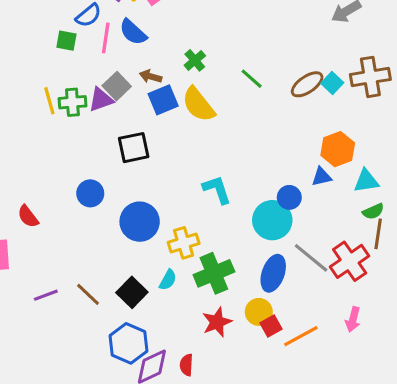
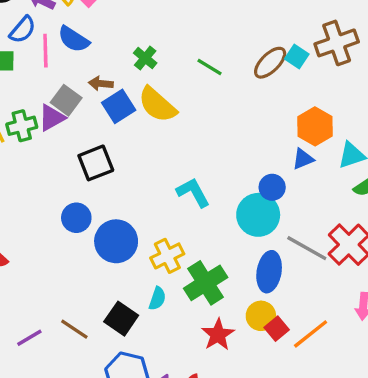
blue circle: (90, 193) -> (76, 218), moved

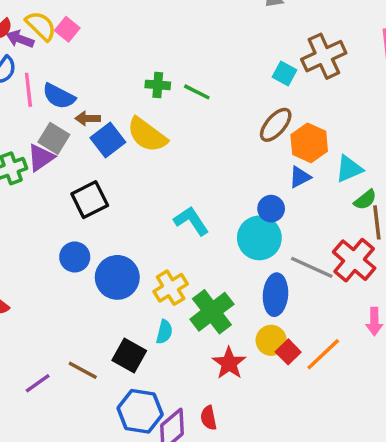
blue semicircle: (74, 39) -> (59, 96), moved
green cross: (145, 58) -> (158, 85), moved, turned -30
brown ellipse: (270, 63) -> (276, 125), moved

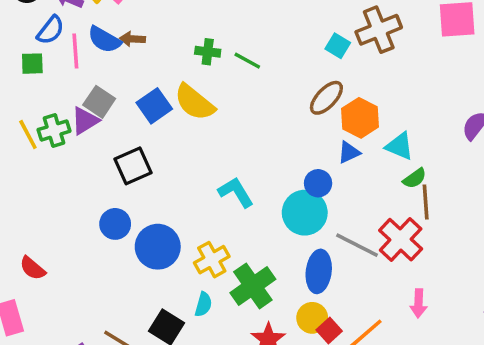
blue semicircle: (59, 96) -> (104, 40), moved
brown arrow: (88, 118) -> (132, 39), moved
cyan triangle: (349, 169) -> (399, 146), turned 44

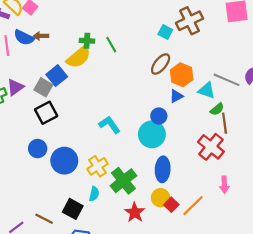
green line: (247, 61) -> (111, 45), turned 35
gray square: (99, 102) -> (43, 87), moved
yellow semicircle: (194, 102) -> (79, 57), moved, turned -75
gray line: (357, 245) -> (227, 80), moved

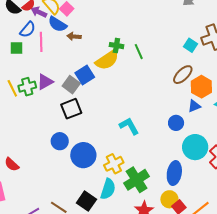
blue semicircle: (24, 37) -> (57, 24), moved
cyan circle: (152, 134) -> (195, 147), moved
cyan semicircle: (94, 194) -> (108, 189), size x1.5

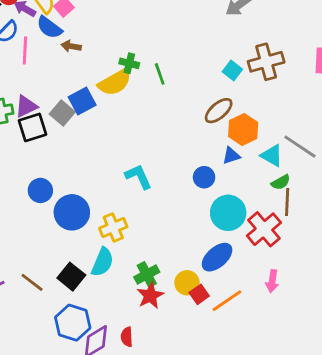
black square: (71, 109) -> (32, 127), moved
blue ellipse: (174, 173) -> (217, 257), moved, turned 35
green cross: (137, 180) -> (147, 275), moved, size x0.7

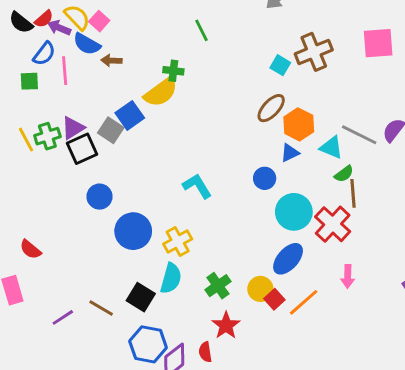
green line: (160, 74) -> (202, 30), moved
blue circle: (40, 190) -> (99, 197), moved
red star: (150, 296) -> (226, 325), moved

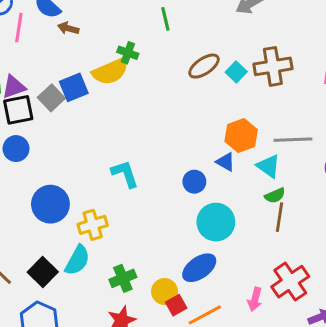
brown ellipse: (271, 108) -> (204, 66), moved
gray line: (359, 135) -> (293, 140), moved, turned -42
blue triangle: (290, 153) -> (226, 162), turned 42
blue circle: (99, 197) -> (16, 149), moved
red cross: (333, 224) -> (290, 282), moved

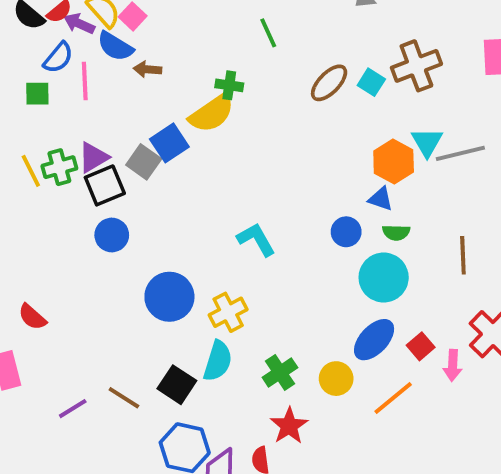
cyan triangle: (268, 166) -> (427, 142), moved, turned 35
green semicircle: (275, 196) -> (396, 232), moved, turned 36
red square: (176, 305) -> (421, 346), moved

